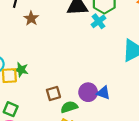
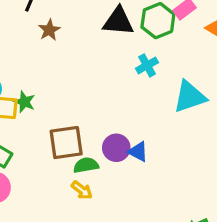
cyan cross: (99, 21) -> (147, 65), moved
brown square: (53, 93) -> (66, 143), size x1.6

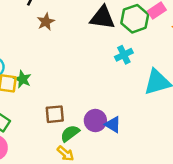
brown square: (66, 143) -> (55, 114), size x0.7
green semicircle: (86, 165) -> (70, 133), turned -30

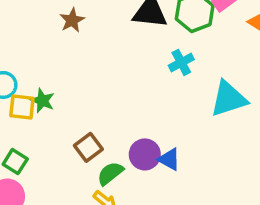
brown square: (55, 114) -> (88, 147), turned -30

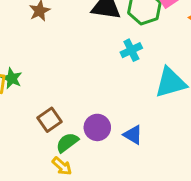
blue triangle: (169, 159) -> (133, 135), moved

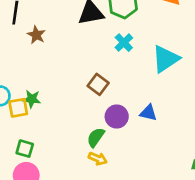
brown square: (49, 120) -> (98, 84), moved

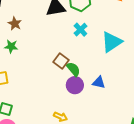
green star: (32, 99) -> (11, 46), moved
green semicircle: (96, 137) -> (73, 69), moved, turned 105

